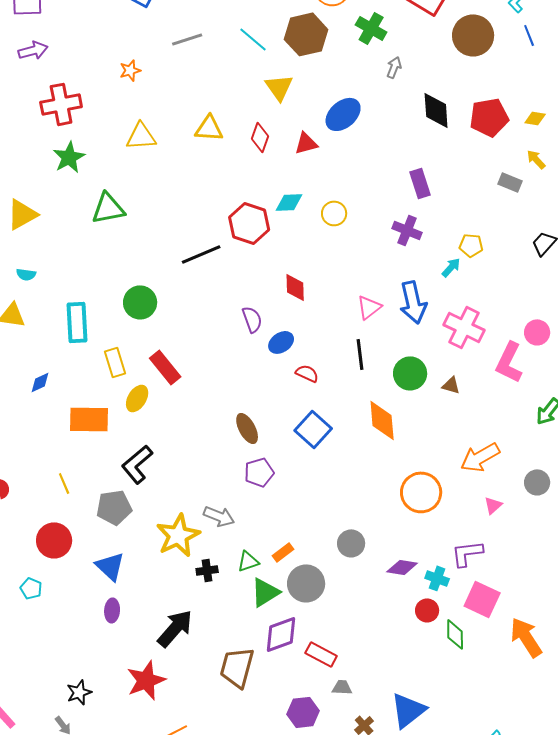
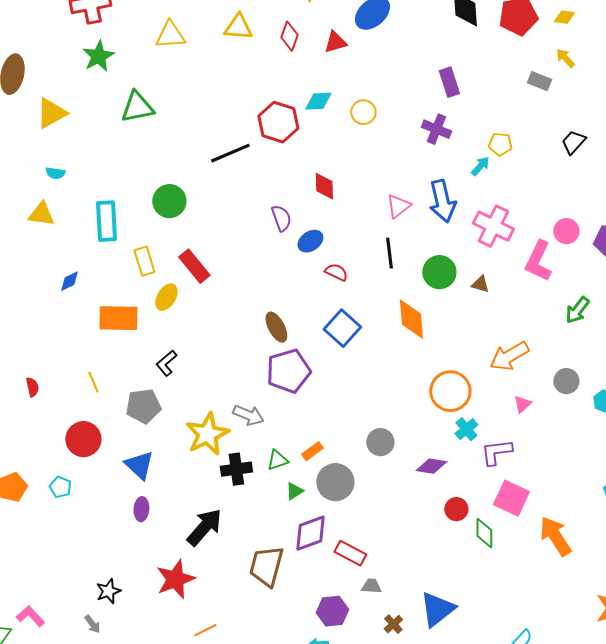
black L-shape: (137, 464) -> (166, 363), size x0.7
purple pentagon: (259, 472) -> (288, 371), size x1.5
black cross: (207, 570) -> (236, 469), size x1.4
cyan cross: (437, 578) -> (466, 429), moved, turned 30
green triangle: (265, 592) -> (294, 491), size x0.6

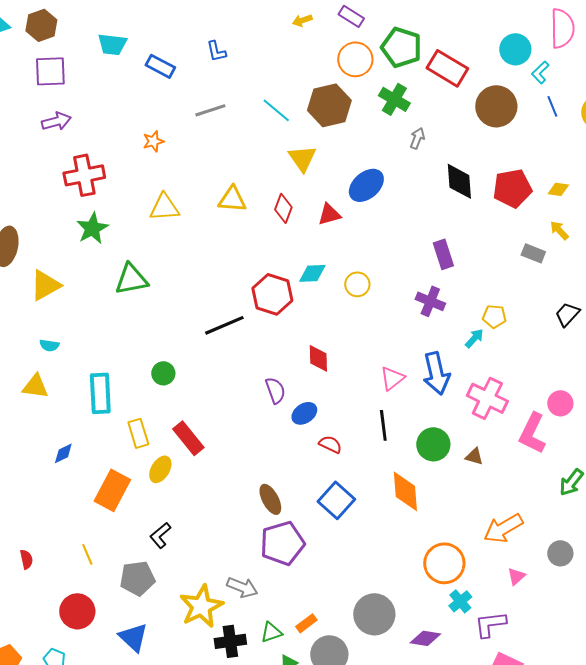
green circle: (169, 201) -> (163, 373), size x0.7
orange rectangle: (118, 318) -> (112, 490), turned -63
gray circle: (380, 442) -> (374, 614), size x1.5

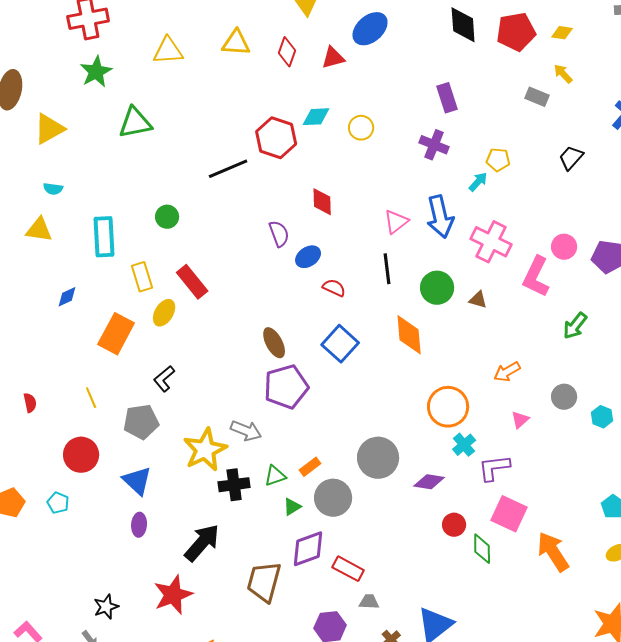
orange arrow: (503, 528) -> (507, 372), size x0.7

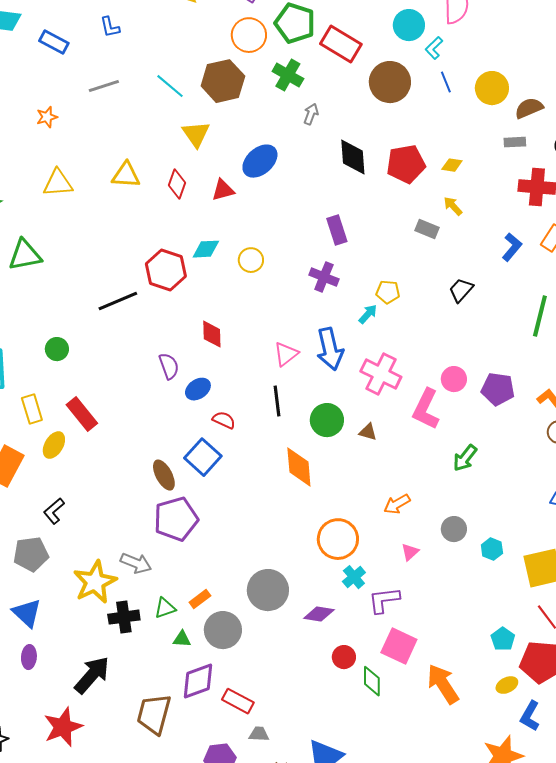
blue square: (340, 344) -> (203, 457), moved
green triangle: (292, 507) -> (182, 639), turned 36

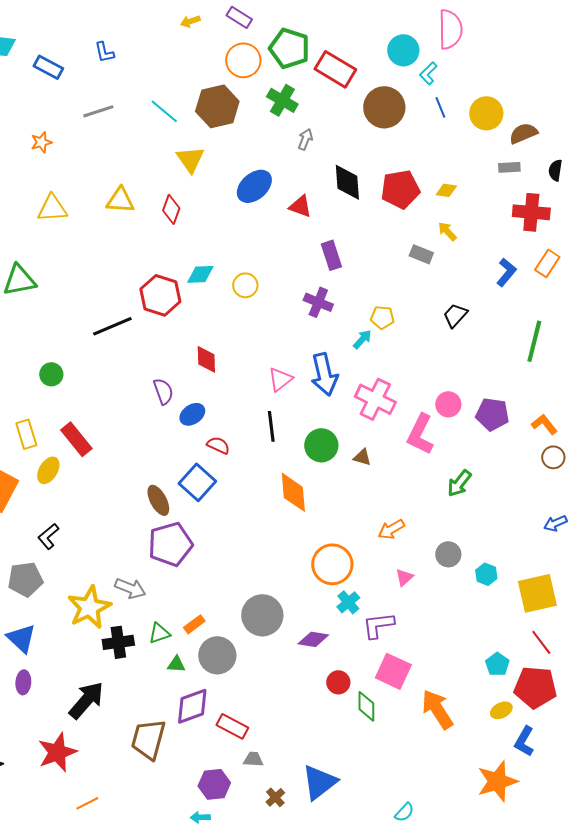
red triangle: (223, 190) -> (300, 206), moved, turned 35

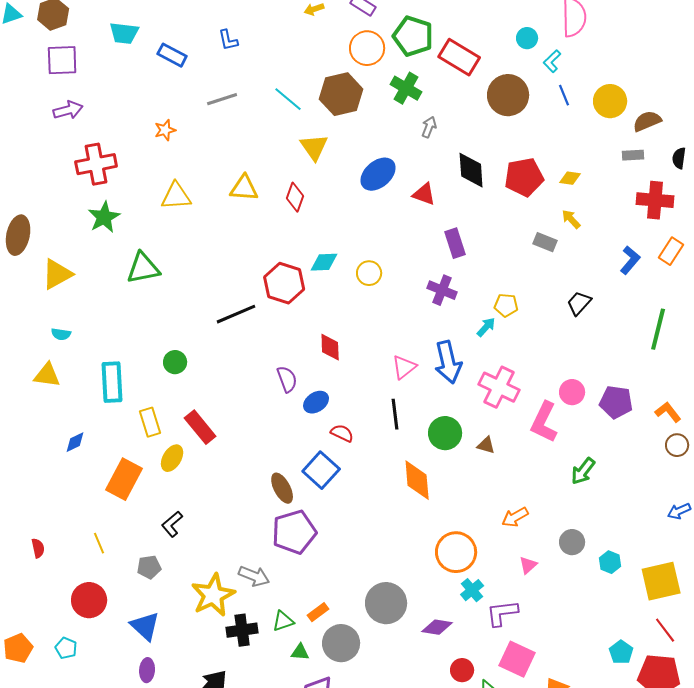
cyan circle: (403, 50) -> (527, 38), size x0.7
gray pentagon: (25, 579) -> (149, 567), size x0.7

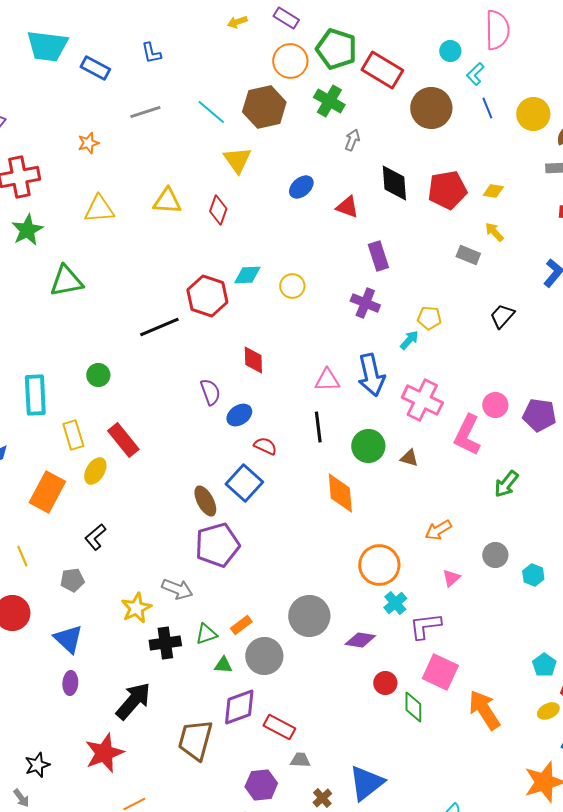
cyan trapezoid: (124, 33) -> (47, 46), size x1.4
blue ellipse: (378, 174) -> (301, 187), size x0.7
pink triangle: (404, 367) -> (327, 380), turned 36
yellow star: (213, 595) -> (136, 608), size x0.7

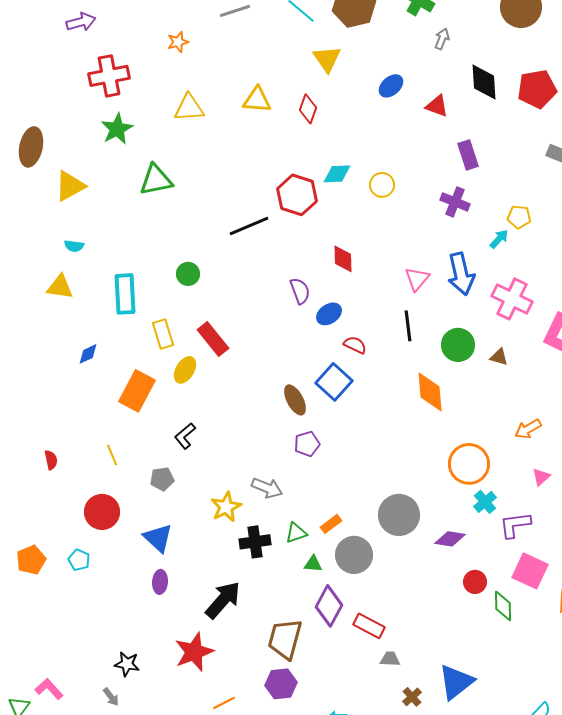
pink triangle: (327, 380) -> (417, 279), turned -48
purple pentagon: (217, 545) -> (307, 444), size x0.6
purple diamond: (239, 707) -> (329, 606), turned -42
black star: (37, 765) -> (127, 664), turned 30
purple hexagon: (261, 785) -> (281, 684), moved

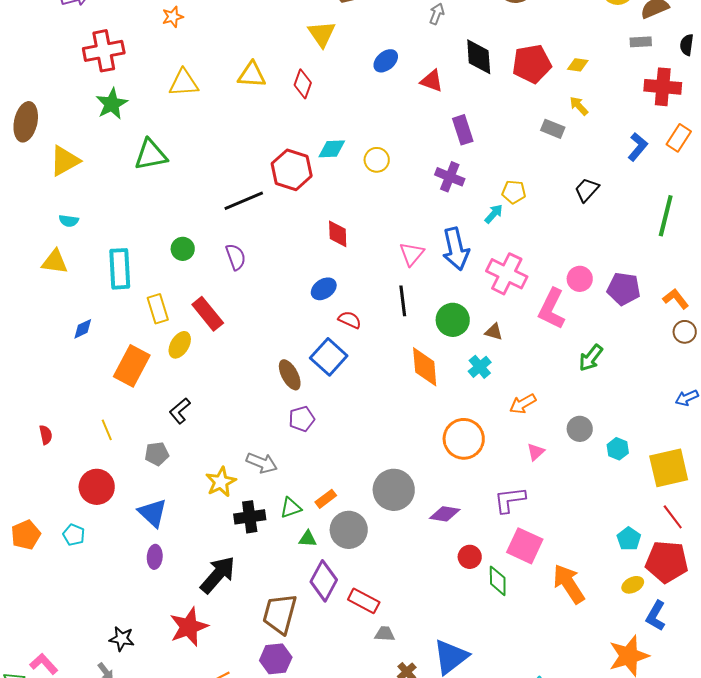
purple semicircle: (300, 291) -> (236, 257), moved
cyan cross: (485, 502) -> (480, 367), moved

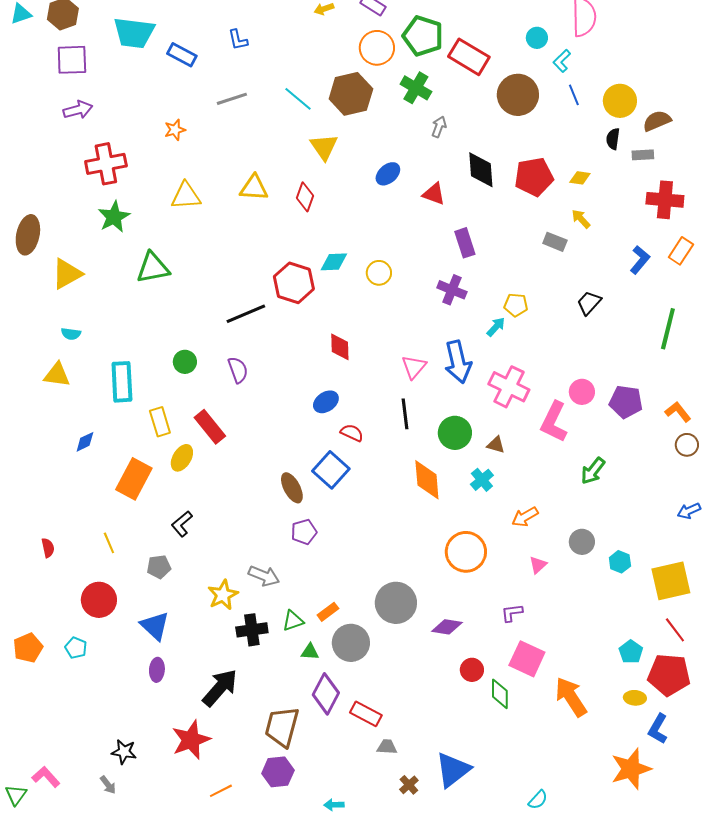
black semicircle: (687, 45) -> (613, 139), moved
purple L-shape: (510, 500) -> (512, 613), size x0.7
yellow ellipse: (633, 585) -> (635, 698), turned 30

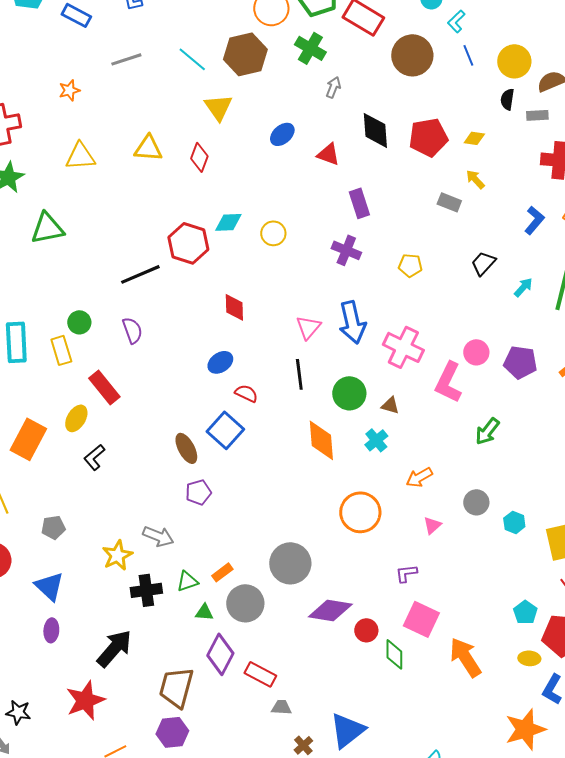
cyan arrow: (496, 327) -> (523, 287), moved
yellow rectangle: (160, 422) -> (61, 350), moved
black L-shape: (182, 524) -> (94, 457), moved
purple diamond: (447, 627) -> (330, 610), moved, size x1.4

